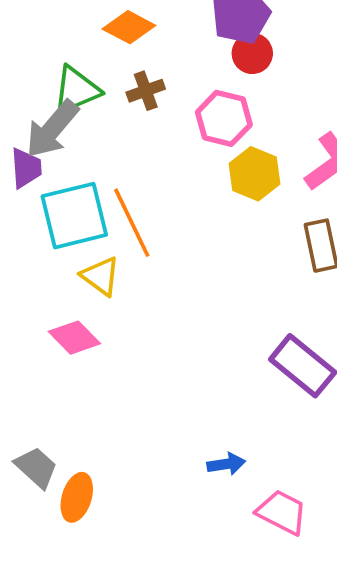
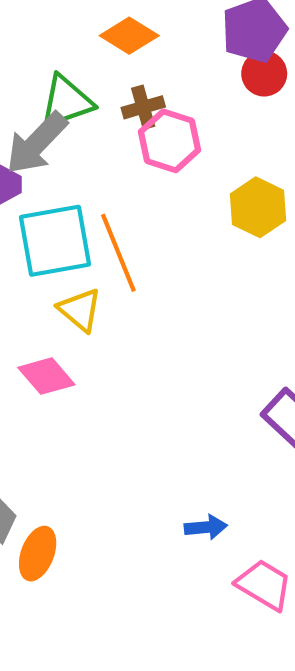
pink hexagon: (224, 118) -> (170, 141), moved

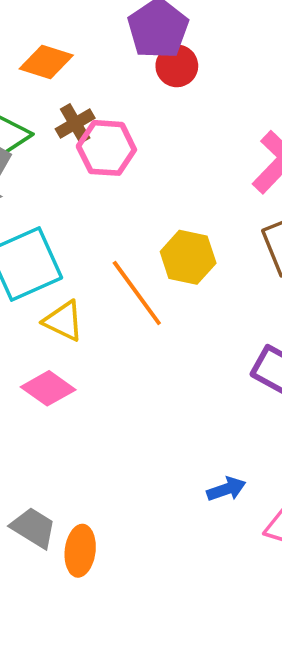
yellow hexagon: (258, 207) -> (188, 257), moved
orange line: (118, 253) -> (137, 293), moved

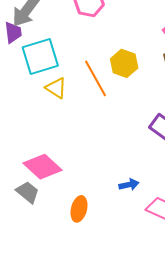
pink diamond: (48, 388) -> (42, 167), moved, size x1.4
orange ellipse: (80, 551) -> (79, 209), moved

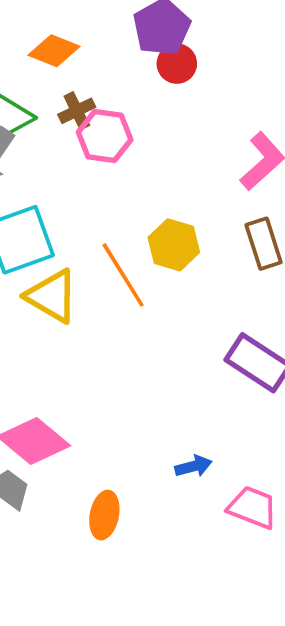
yellow triangle: (56, 88) -> (52, 296), size x1.4

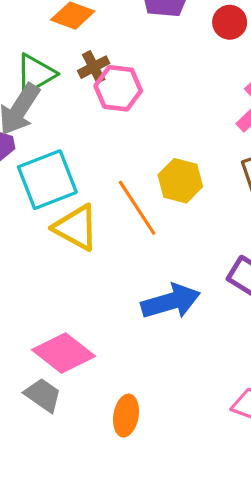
red circle: (177, 64) -> (230, 22), moved
blue arrow: (193, 466) -> (171, 301), moved, size x1.8

